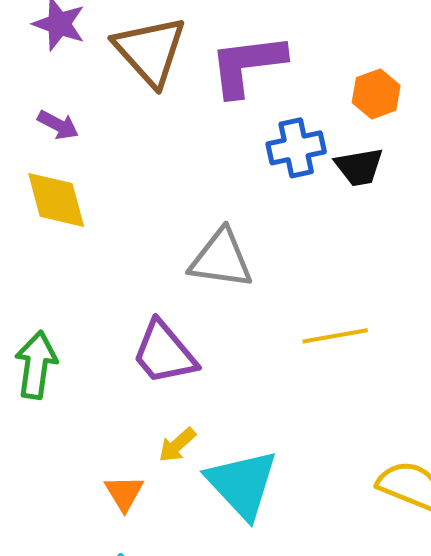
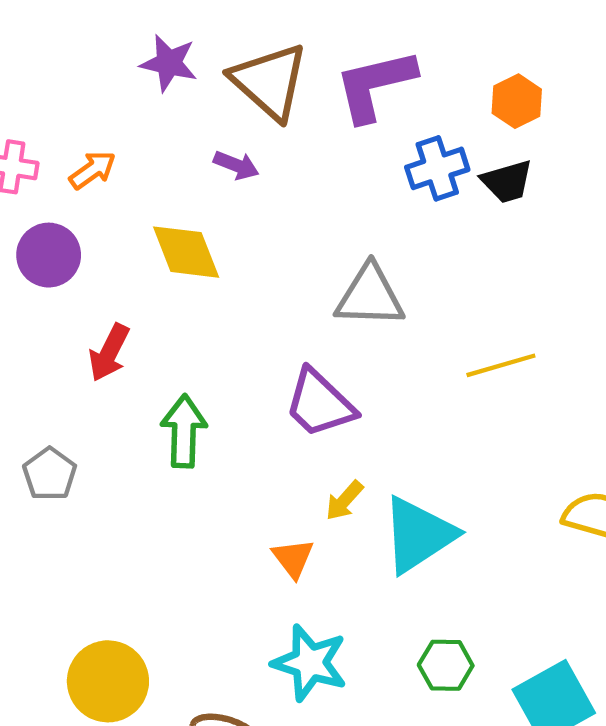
purple arrow: (58, 125) -> (236, 165), moved
cyan triangle: (242, 484) -> (419, 535), turned 46

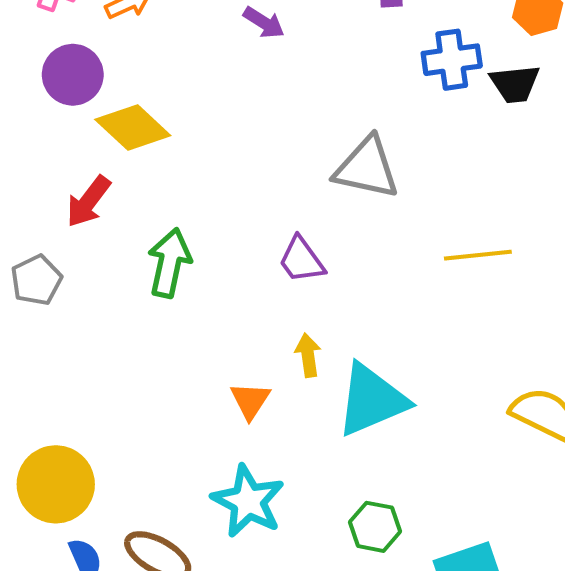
yellow diamond: (186, 252) -> (133, 127), moved, turned -36
red arrow: (109, 353) -> (88, 201), moved
purple trapezoid: (320, 403) -> (301, 260), size x0.7
yellow arrow: (344, 501) -> (308, 355), turned 120

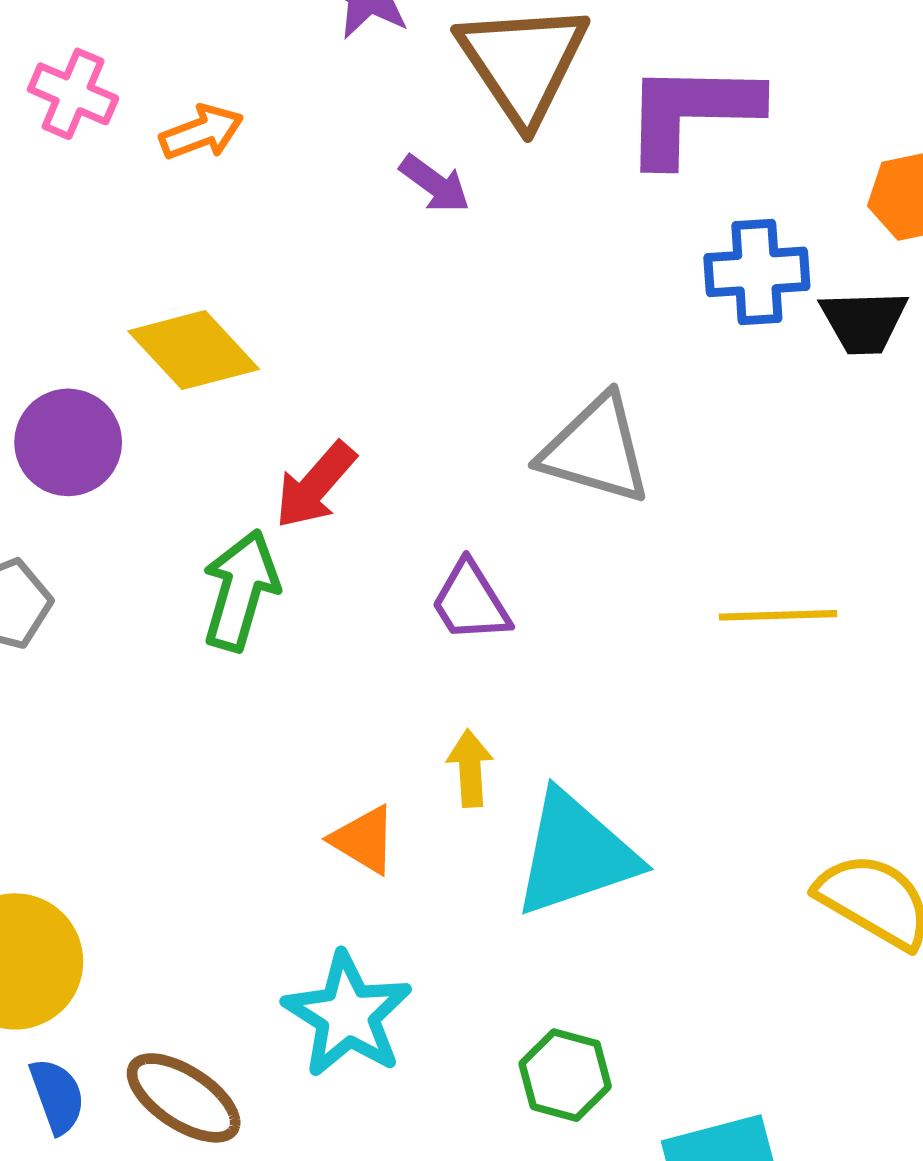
purple circle: (73, 75) -> (68, 442), moved
red arrow: (88, 201) -> (315, 485), moved
orange triangle: (250, 400) -> (364, 840), turned -36

